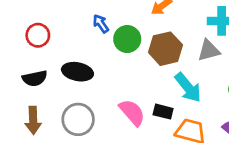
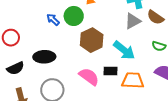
green circle: (127, 39) -> (74, 16), moved
brown hexagon: (165, 49) -> (92, 40), moved

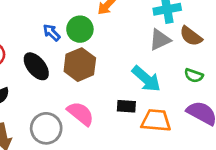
brown hexagon: (92, 40) -> (80, 65), moved
black ellipse: (44, 57) -> (36, 66), moved, turned 50
pink semicircle: (89, 77) -> (81, 114), moved

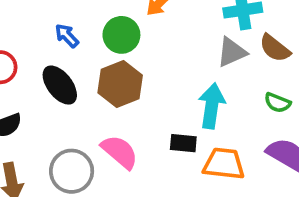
blue arrow: (52, 33) -> (67, 36), moved
cyan arrow: (146, 79) -> (212, 106), turned -124

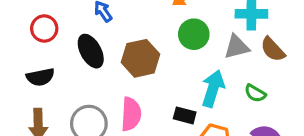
green circle: (121, 35) -> (194, 34), moved
green semicircle: (277, 103) -> (255, 93), moved
pink semicircle: (120, 152) -> (131, 114), turned 44

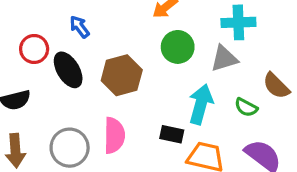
red circle: (44, 28) -> (34, 49), moved
brown semicircle: (273, 49) -> (276, 86), moved

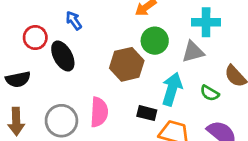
brown hexagon: (122, 75) -> (127, 64), moved

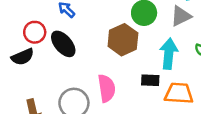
black semicircle: (18, 79) -> (23, 57), moved

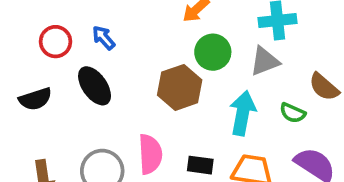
red circle: (35, 32) -> (56, 42), moved
black rectangle: (150, 80) -> (200, 165), moved

